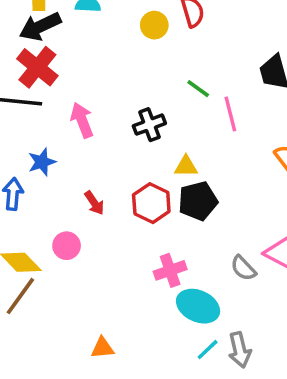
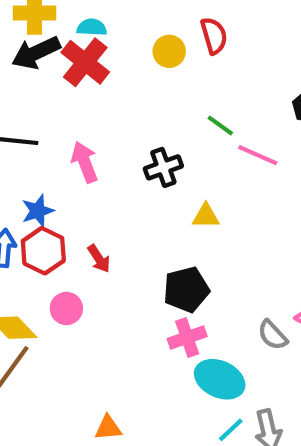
red cross: (37, 67) -> (85, 62), moved
pink line: (230, 114) -> (258, 155), turned -52
black pentagon: (198, 201) -> (186, 290), moved
red hexagon: (151, 203) -> (43, 251), moved

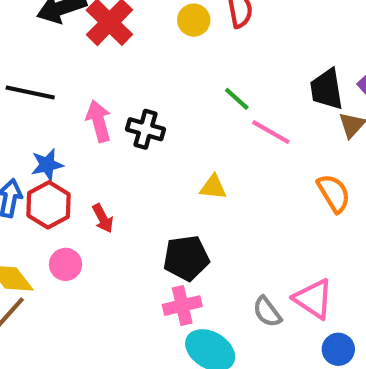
black cross: (163, 167) -> (146, 129), moved, turned 30

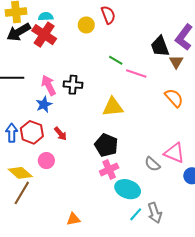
blue star: (47, 165) -> (44, 104), moved
yellow triangle: (213, 187) -> (113, 107), size x1.5
black pentagon: (186, 258) -> (106, 145), turned -30

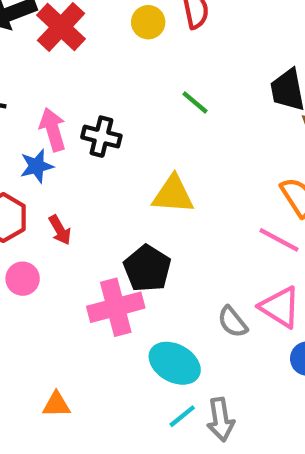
pink line: (136, 73) -> (279, 240), moved
pink cross: (109, 169) -> (116, 307), moved, size x1.4

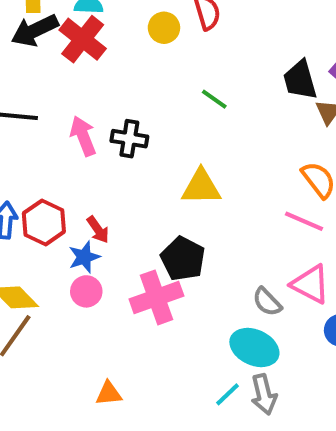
blue star: (37, 166) -> (84, 257), moved
pink circle: (23, 279) -> (86, 291), moved
cyan ellipse: (175, 363) -> (254, 347), moved

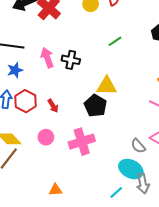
green line: (214, 99) -> (115, 41), turned -72
blue star: (84, 257) -> (15, 70), moved
black pentagon: (183, 259) -> (95, 106), moved
gray arrow: (264, 394) -> (143, 184), moved

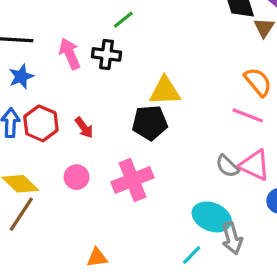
green line: (115, 41) -> (123, 20), moved
black pentagon: (95, 106) -> (150, 123), turned -30
gray semicircle: (138, 146) -> (227, 166), moved

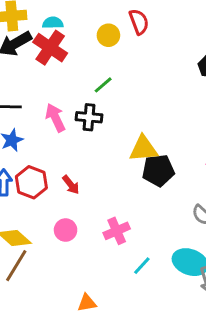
black pentagon: (150, 123) -> (158, 170), moved
pink cross: (132, 180) -> (117, 231), size x0.7
cyan line: (192, 255) -> (142, 266), moved

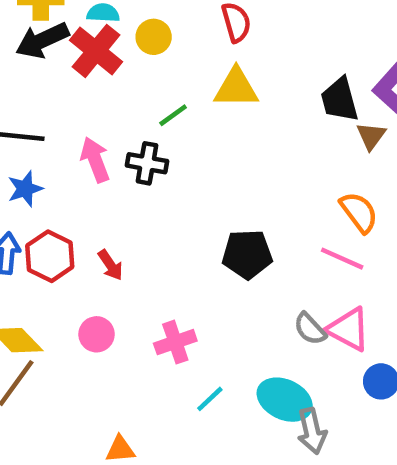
yellow circle: (108, 35) -> (154, 37), moved
yellow triangle: (143, 149) -> (236, 88), moved

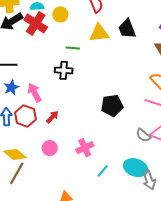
black trapezoid: (340, 100) -> (127, 29), moved
green line: (173, 115) -> (73, 48), turned 48
pink arrow: (95, 160) -> (34, 93), moved
red arrow: (110, 265) -> (52, 117), turned -96

